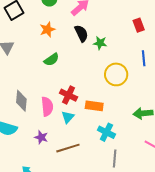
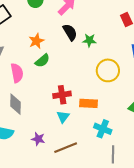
orange star: (47, 29) -> (36, 41), moved
red cross: (68, 95) -> (62, 95), turned -30
pink semicircle: (47, 106) -> (17, 73), moved

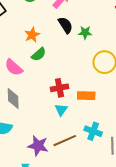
pink semicircle: (17, 73) -> (14, 67), turned 144
cyan cross: (103, 129) -> (93, 131), moved
purple star: (38, 139) -> (38, 146), moved, size x1.5

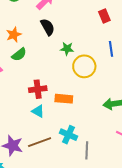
green star: (85, 33) -> (67, 49), moved
cyan triangle: (61, 110) -> (38, 111), turned -40

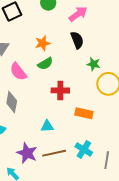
red cross: (38, 89) -> (60, 90), moved
cyan triangle: (38, 111) -> (47, 126), moved, turned -40
gray line: (87, 150) -> (107, 160), moved

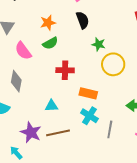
cyan cross: (84, 149) -> (89, 116), moved
gray line: (107, 160) -> (110, 129), moved

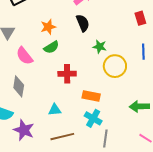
gray line: (110, 129) -> (105, 139), moved
purple star: (31, 132) -> (24, 130), moved

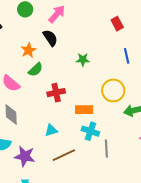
black semicircle: (83, 23) -> (50, 38), moved
yellow circle: (115, 66) -> (113, 90), moved

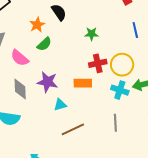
red cross: (56, 93) -> (98, 63), moved
orange rectangle: (84, 110) -> (83, 83), moved
cyan cross: (90, 131) -> (120, 90), moved
purple star: (25, 156) -> (47, 82), moved

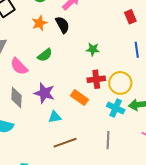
orange star: (37, 25) -> (39, 23), moved
orange rectangle: (83, 83) -> (79, 98), turned 30

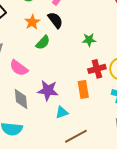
green semicircle: (45, 55) -> (43, 43), moved
orange rectangle: (79, 98) -> (83, 89), turned 54

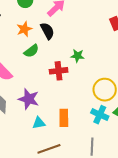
red cross: (97, 69) -> (59, 71), moved
orange rectangle: (83, 89) -> (64, 118), moved

